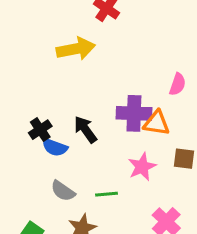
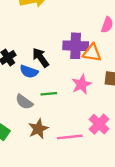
blue semicircle: (55, 147) -> (29, 72), moved
green line: (106, 194) -> (49, 94), moved

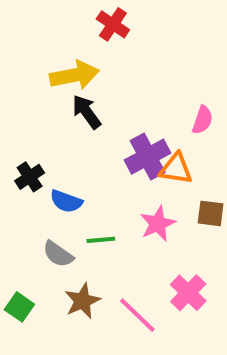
purple cross: (76, 46) -> (148, 157), turned -30
black arrow: (41, 57) -> (87, 112), moved
pink line: (70, 137) -> (137, 315), turned 50

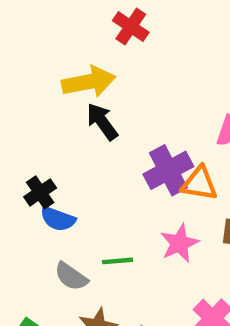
blue semicircle: (66, 201) -> (58, 219), moved

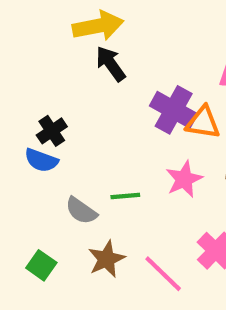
purple cross: (168, 170) -> (174, 110), turned -33
blue semicircle: (58, 219) -> (41, 160), moved

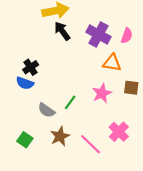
purple cross: (174, 110) -> (98, 34), moved
green line: (125, 196) -> (70, 102), turned -49

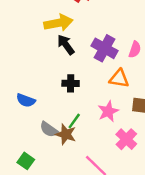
black cross: (31, 67) -> (71, 83), moved, turned 35
pink cross: (119, 132) -> (126, 139), moved
brown star: (60, 136) -> (66, 134), moved, turned -30

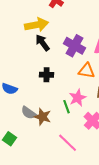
green line: (74, 121) -> (67, 107), moved, turned -56

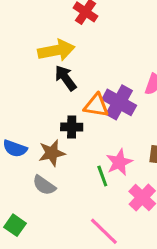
purple cross: (75, 46) -> (119, 102), moved
orange triangle: (87, 71) -> (96, 106), moved
brown star: (43, 117) -> (52, 153), moved, turned -30

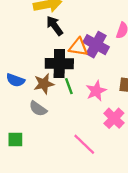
black cross: (72, 127) -> (59, 64), size x1.6
green line: (102, 176) -> (69, 86), moved
green square: (15, 225) -> (15, 140), turned -35

